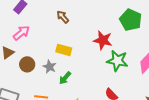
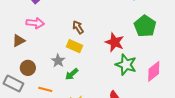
brown arrow: (63, 17) -> (78, 27), moved
pink arrow: (21, 33) -> (35, 23), turned 36
brown circle: (27, 64) -> (28, 68), moved

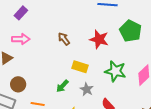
red star: (115, 42) -> (99, 39), moved
yellow rectangle: (74, 46) -> (80, 67), moved
gray star: (58, 61) -> (87, 89), moved

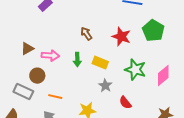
pink arrow: (21, 39) -> (50, 56), moved
green arrow: (62, 86) -> (77, 60), moved, turned -48

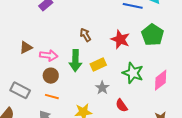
green arrow: (77, 60) -> (75, 61), size x1.5
yellow rectangle: (100, 63) -> (98, 65), turned -49
brown circle: (37, 76) -> (51, 76), moved

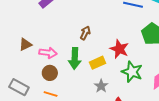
brown arrow: (85, 35) -> (85, 33), turned 56
red star: (120, 39) -> (119, 49), moved

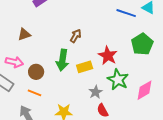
brown triangle: (25, 44) -> (24, 34), moved
pink arrow: (48, 53) -> (14, 62), moved
gray star: (101, 86) -> (96, 92), moved

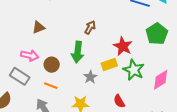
yellow rectangle: (85, 67) -> (109, 64), moved
gray star: (96, 92) -> (90, 77), moved

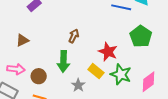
yellow rectangle: (109, 64) -> (96, 71), turned 63

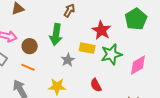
yellow rectangle: (96, 71) -> (87, 48), turned -35
green star: (121, 74) -> (111, 54), turned 30

